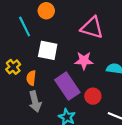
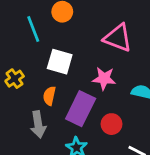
orange semicircle: (31, 78) -> (49, 96), moved
purple rectangle: (67, 86) -> (81, 109), turned 55

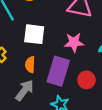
gray arrow: (38, 124) -> (25, 90), turned -125

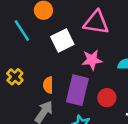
white square: (34, 34) -> (62, 40), moved, turned -30

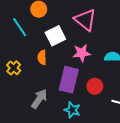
pink triangle: (96, 22) -> (85, 20), turned 30
orange semicircle: (48, 85) -> (42, 57), moved

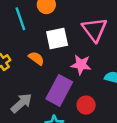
orange semicircle: (42, 57) -> (36, 58), turned 112

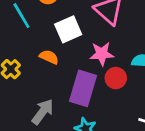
red circle: (86, 105) -> (116, 78), moved

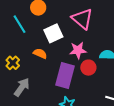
gray arrow: (43, 112) -> (22, 87), moved

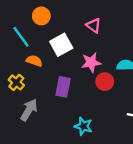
pink triangle: (82, 19) -> (94, 25), size x0.6
orange semicircle: (40, 54) -> (34, 61), moved
purple rectangle: (65, 76) -> (63, 87), moved, size x0.7

